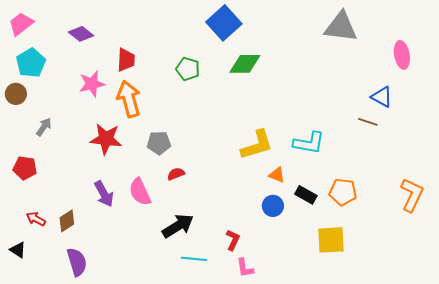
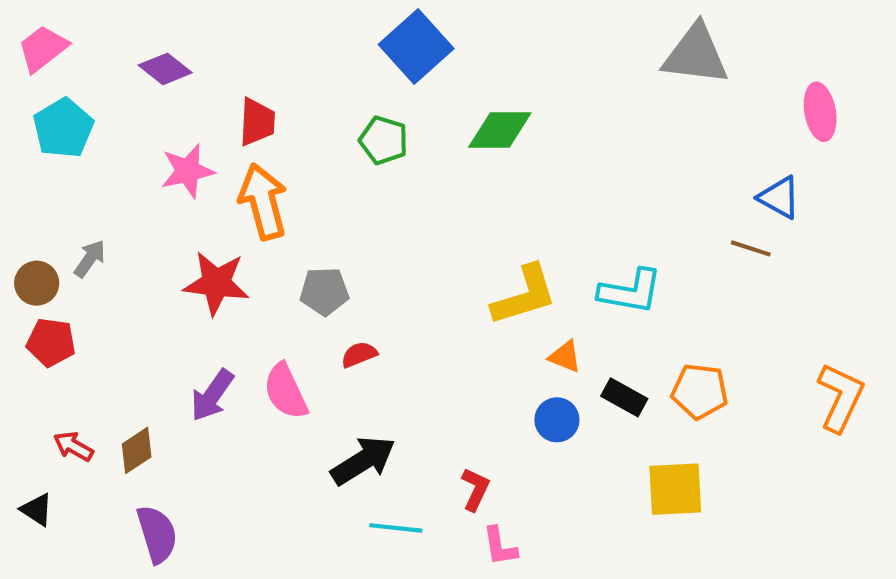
blue square: (224, 23) -> (416, 46), moved
brown circle: (16, 94) -> (37, 283), moved
purple arrow: (104, 194) -> (212, 395), turned 64

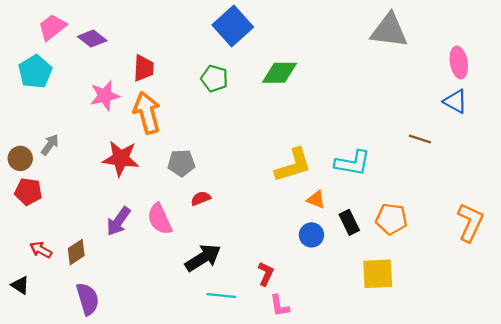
pink trapezoid: (43, 49) -> (52, 27), moved
blue triangle: (779, 197) -> (455, 101), moved
black rectangle: (624, 397) -> (349, 222), turned 35

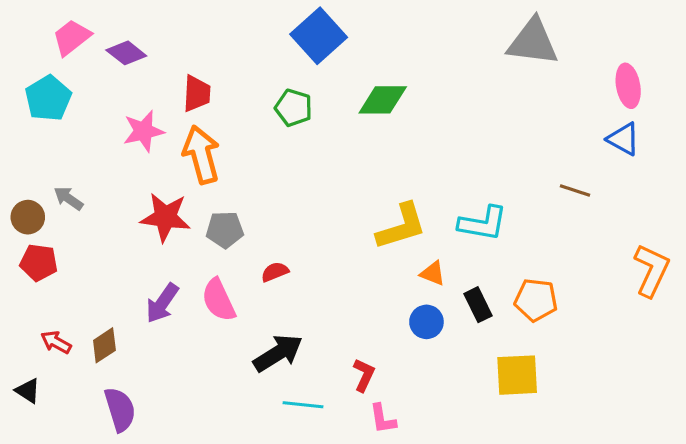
gray arrow: (50, 145) -> (68, 198), turned -90
gray pentagon: (181, 163) -> (225, 230), moved
orange L-shape: (470, 222) -> (652, 270), moved

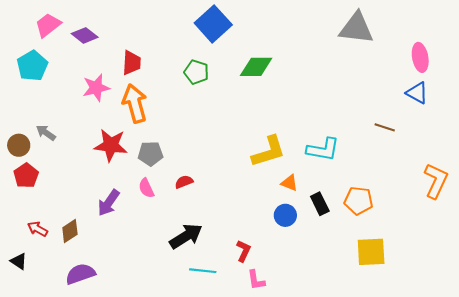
red pentagon: (39, 262) -> (26, 176), turned 30
pink semicircle: (219, 300) -> (146, 188), moved, size x0.7
yellow square: (517, 375) -> (371, 252), moved
purple semicircle: (120, 409) -> (80, 274), turned -92

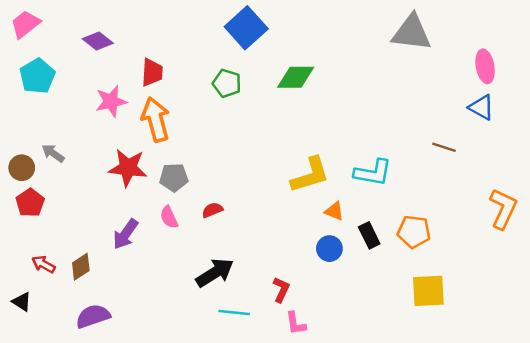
pink trapezoid: (48, 25) -> (25, 24), moved

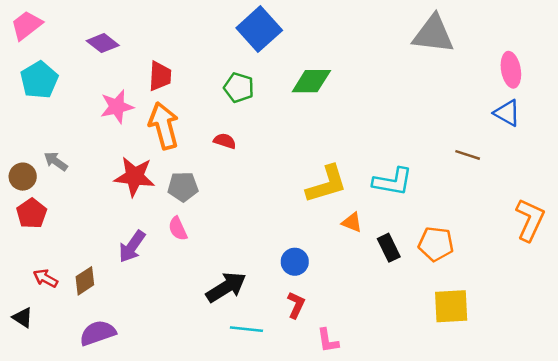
red semicircle: (212, 210) -> (225, 141), moved, turned 40
blue circle: (329, 249) -> (295, 262), moved
pink L-shape: (296, 323) -> (328, 341), moved

